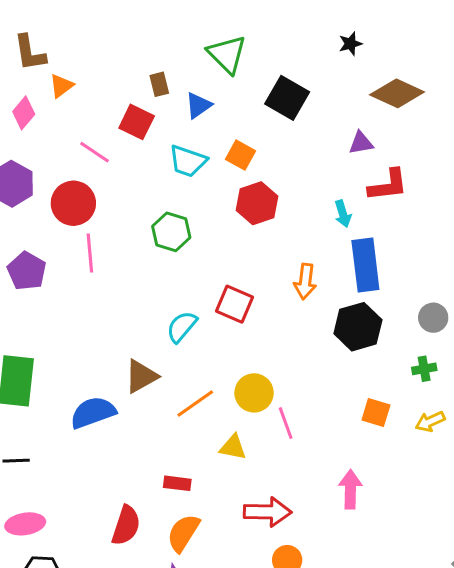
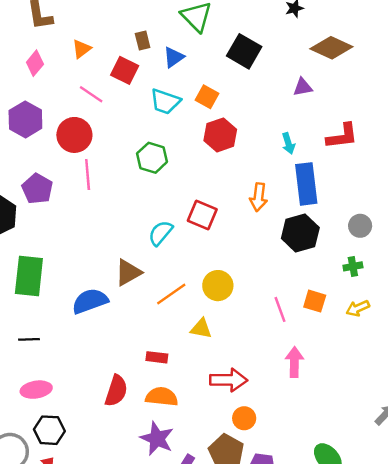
orange triangle: (61, 86) -> (82, 49), moved
red L-shape: (388, 185) -> (342, 136), moved
pink line: (286, 423) -> (280, 309), moved
orange semicircle: (183, 533) -> (162, 397), turned 64

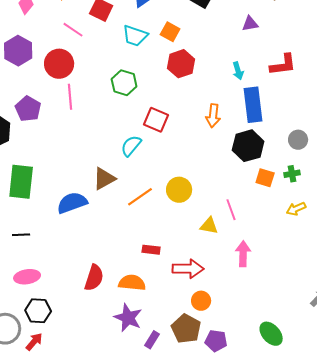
red square: (202, 215) -> (156, 120), moved
orange square: (315, 301) -> (265, 178), moved
yellow triangle: (201, 329) -> (209, 226), moved
red rectangle: (157, 357) -> (151, 250), moved

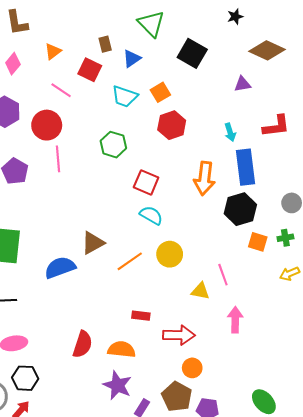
orange square: (170, 32) -> (160, 92), turned 30
orange arrow: (213, 116) -> (204, 178), size x1.4
cyan semicircle: (131, 146) -> (151, 215), moved, turned 80

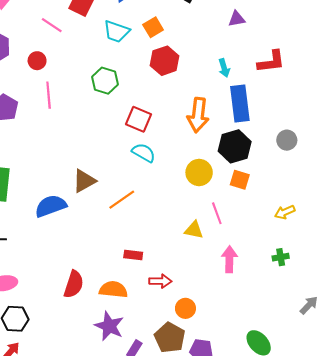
red circle: (47, 125) -> (37, 61), size x0.6
green cross: (285, 238) -> (281, 257), moved
orange square: (258, 242) -> (240, 180), moved
yellow circle: (170, 254) -> (199, 172), moved
red arrow: (179, 335) -> (160, 281), moved, size x0.7

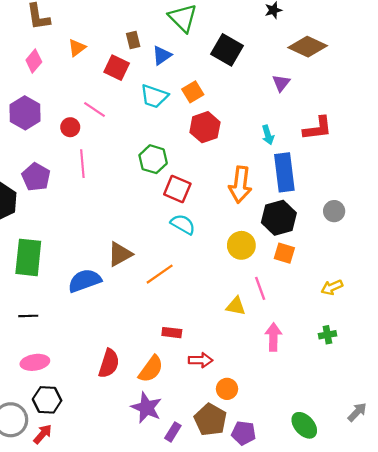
purple triangle: (237, 19) -> (281, 83), turned -42
pink line: (52, 25) -> (95, 110), moved
green hexagon: (105, 81) -> (153, 159), moved
orange semicircle: (113, 290) -> (151, 369), turned 120
gray arrow: (309, 305) -> (357, 412), moved

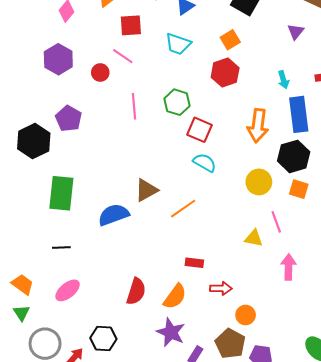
red square: (117, 68) -> (131, 25), moved, turned -30
orange square: (193, 92) -> (230, 40), moved
pink line: (82, 164) -> (134, 106), moved
pink ellipse: (35, 362) -> (68, 290), turned -30
black hexagon: (47, 400) -> (103, 339), moved

